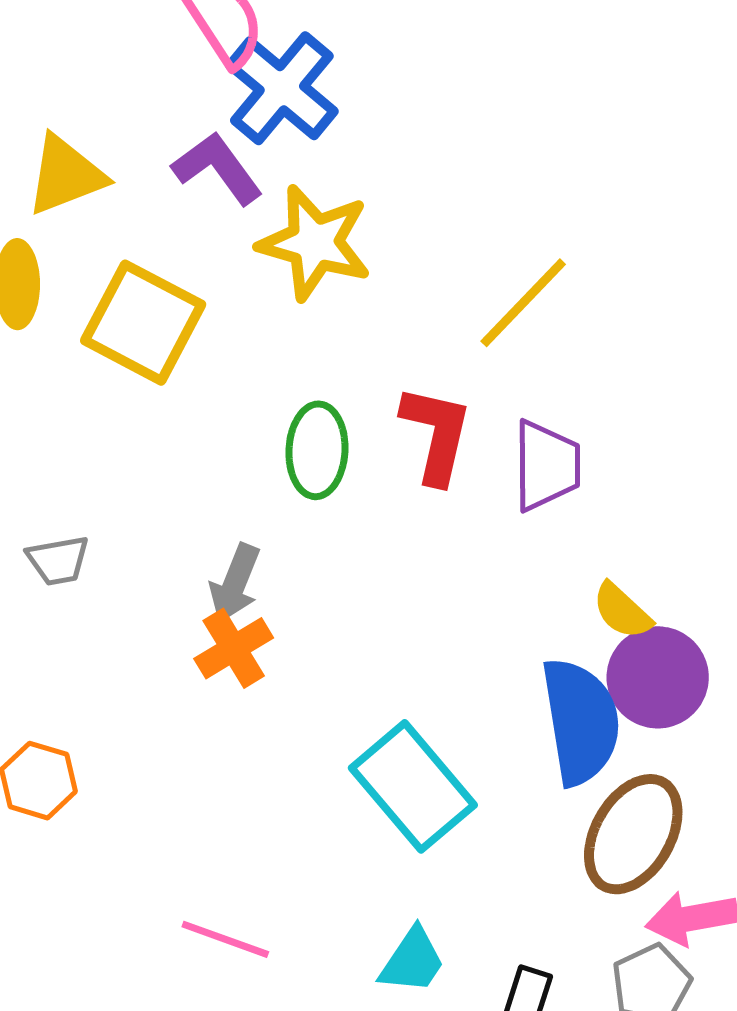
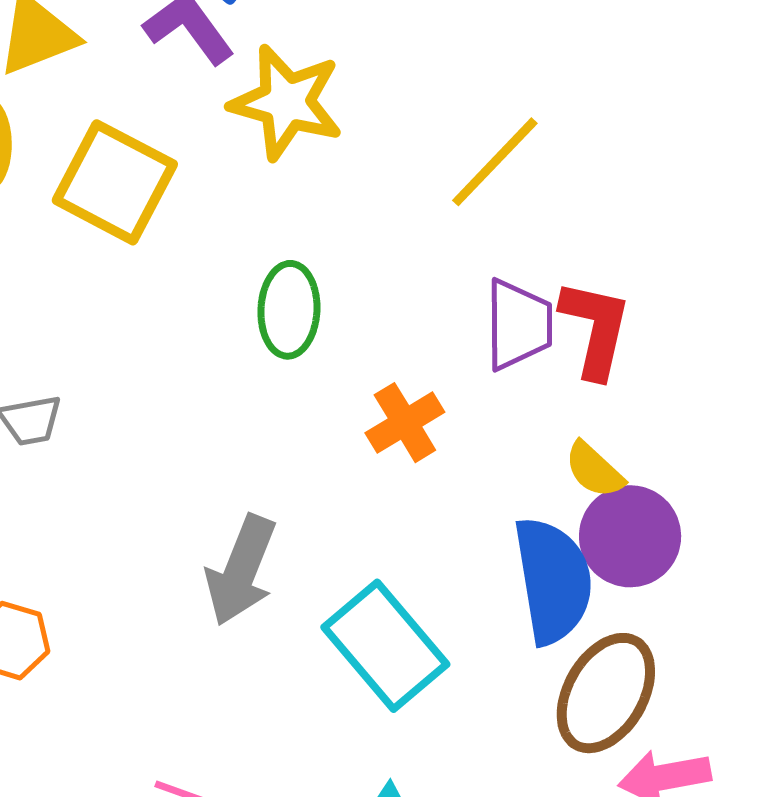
red L-shape: (436, 434) -> (595, 329), moved
gray arrow: (235, 583) -> (241, 570), moved, size x1.4
orange cross: (234, 648) -> (405, 423), moved

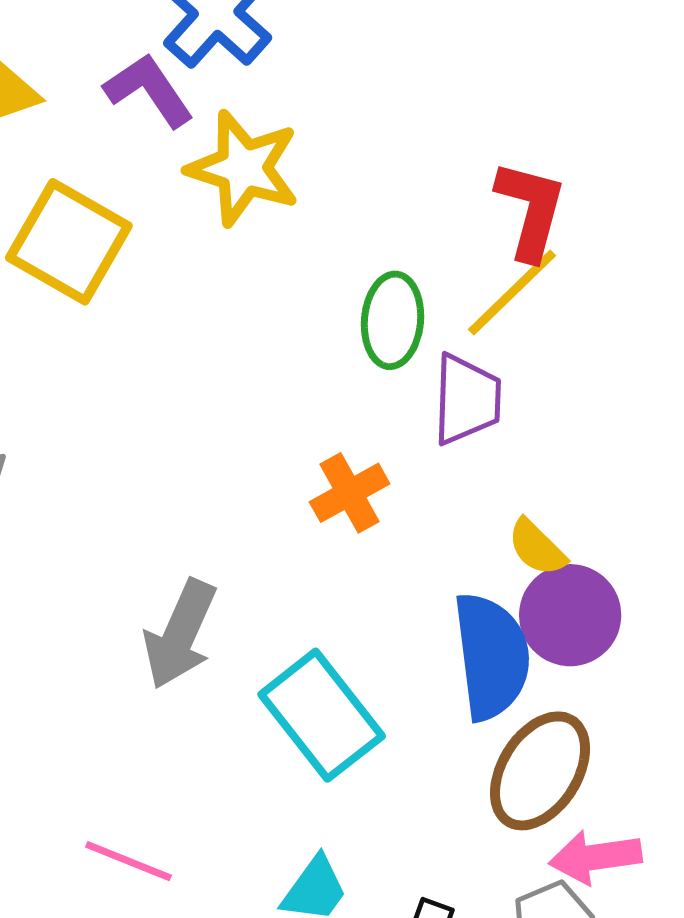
yellow line: (495, 162) -> (512, 293), moved
green ellipse: (289, 310) -> (392, 320), moved
red L-shape: (595, 329) -> (531, 210), moved

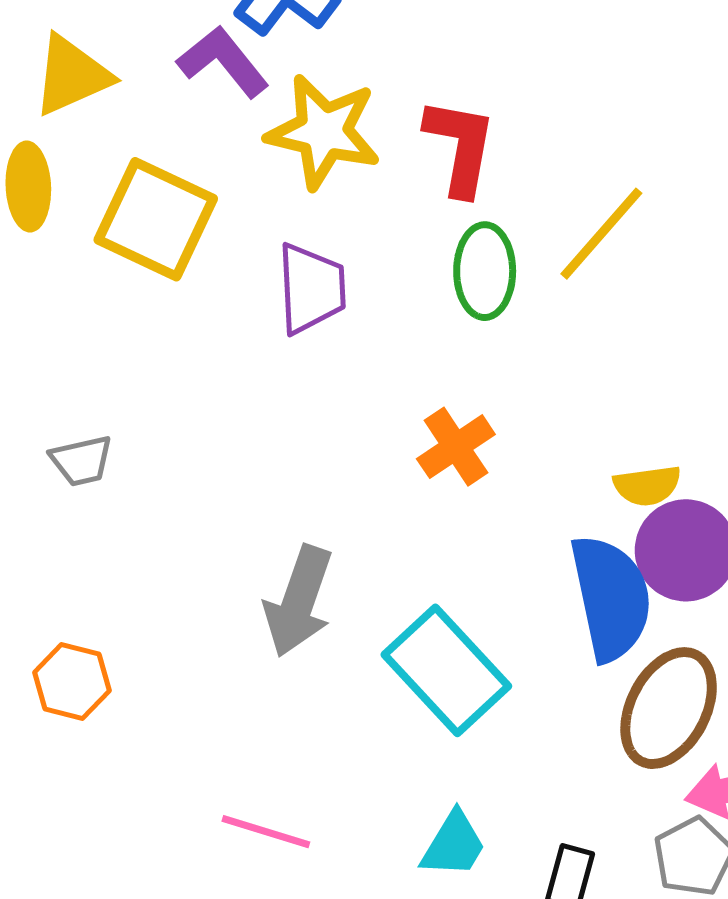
red L-shape: (531, 210) -> (460, 147), moved
purple trapezoid: (467, 399) -> (311, 288), moved
yellow semicircle: (537, 547) -> (647, 486), turned -48

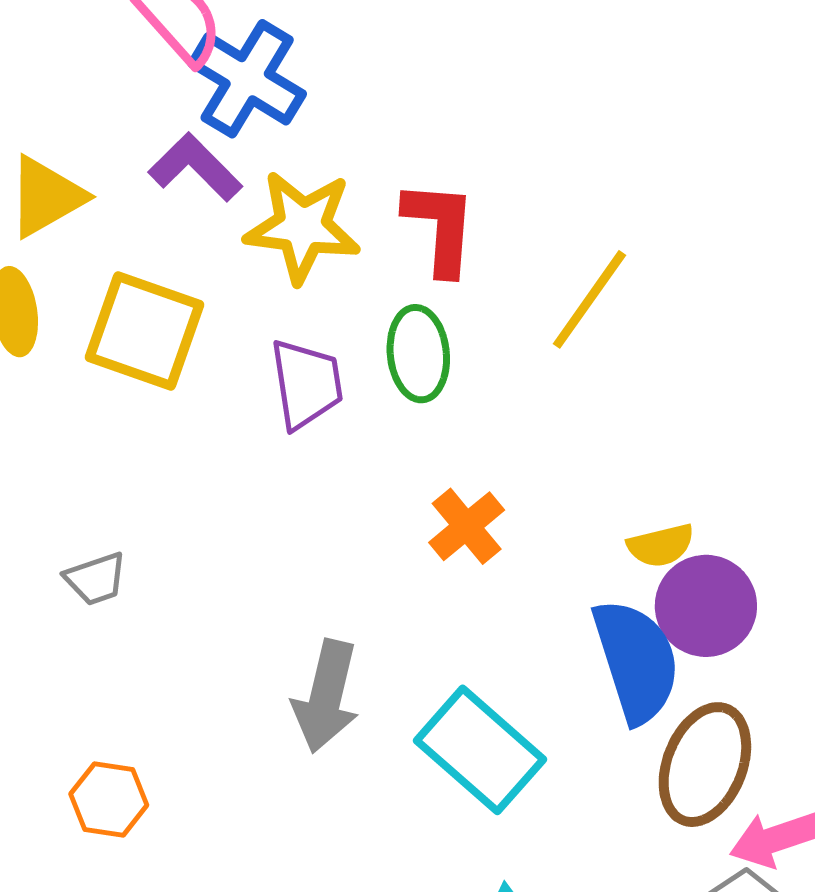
green ellipse: (485, 271) -> (418, 354), moved

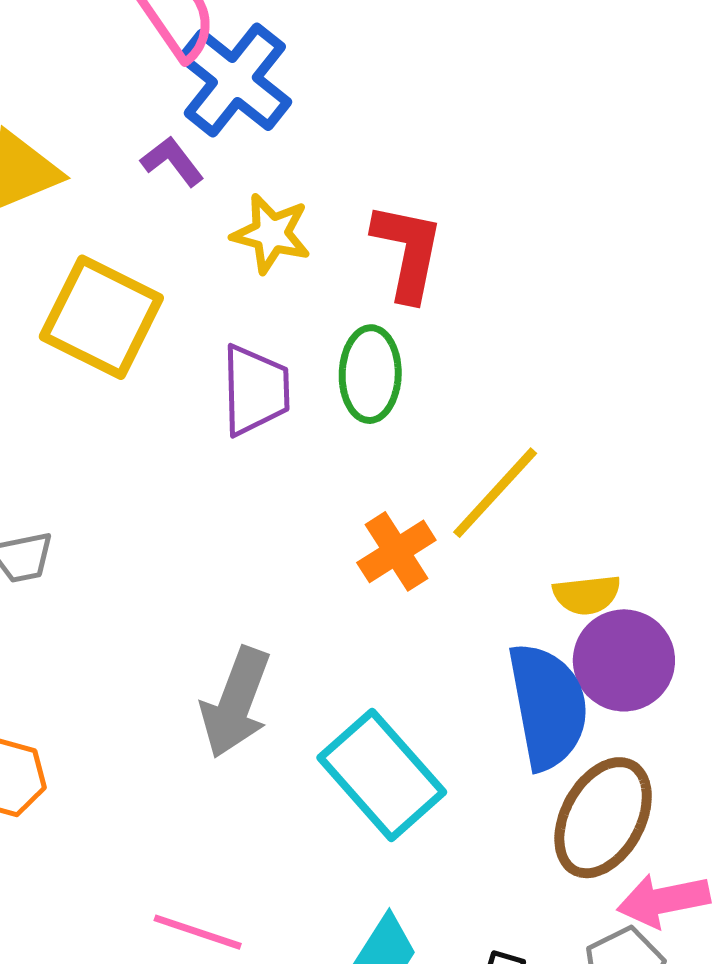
purple L-shape: (195, 167) -> (172, 161), size x0.7
yellow star: (303, 227) -> (271, 234), size x0.7
yellow line: (589, 299) -> (495, 493), moved

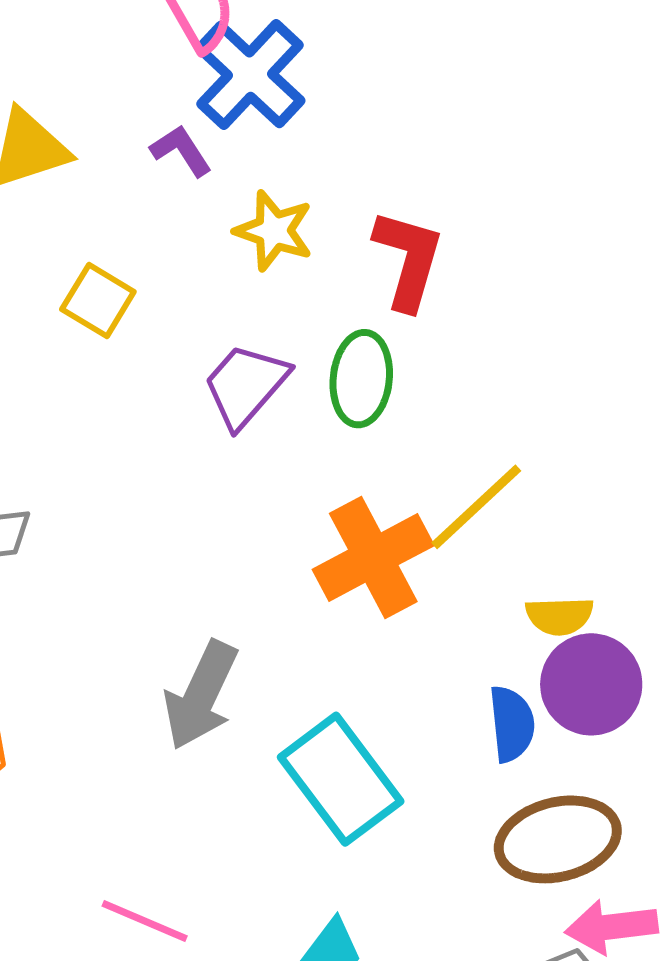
yellow square: (101, 317) -> (98, 300), size x0.6
purple trapezoid: (255, 390) -> (246, 385), turned -142
orange cross: (396, 551) -> (373, 557), size x1.5
blue semicircle: (548, 706) -> (512, 724), size x0.6
brown ellipse: (603, 818) -> (558, 839), turned 43

